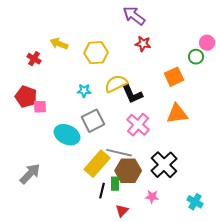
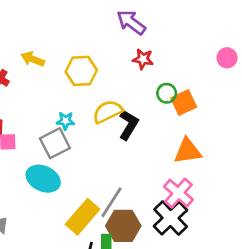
green circle: (196, 57) -> (167, 93), moved
black L-shape: (132, 94) -> (129, 125), turned -125
gray square: (93, 121) -> (55, 143), moved
pink cross: (138, 125) -> (178, 193), moved
gray line: (119, 153) -> (111, 202), turned -70

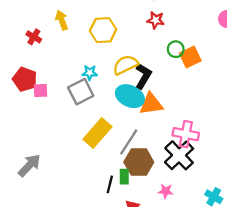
yellow arrow: (33, 59) -> (62, 20), turned 48
orange triangle: (188, 151) -> (151, 104), moved
cyan ellipse: (43, 179) -> (130, 96), moved
pink cross: (178, 193) -> (186, 134), turned -30
yellow rectangle: (83, 217) -> (97, 133), moved

